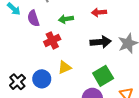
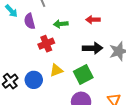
green square: (103, 76) -> (83, 75), moved

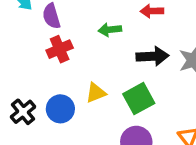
green arrow: (61, 24) -> (110, 30), moved
red cross: (46, 44) -> (60, 49), moved

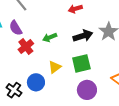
green arrow: (110, 30) -> (50, 37), moved
green square: (139, 99) -> (81, 63), turned 30

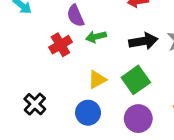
purple semicircle: (16, 28) -> (75, 16), moved
green square: (81, 63) -> (136, 80), turned -30
blue circle: (36, 82) -> (88, 113), moved

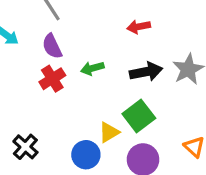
purple semicircle: (75, 16) -> (52, 46), moved
yellow triangle: (97, 80) -> (109, 132), moved

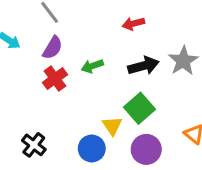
purple semicircle: (52, 46) -> (53, 48), turned -120
yellow triangle: (109, 132) -> (112, 126), turned -30

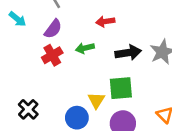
red arrow: (133, 24) -> (105, 21), moved
green square: (139, 108) -> (121, 88), turned 30

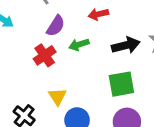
purple semicircle: (53, 29) -> (56, 26), moved
yellow triangle: (96, 100) -> (58, 97), moved

